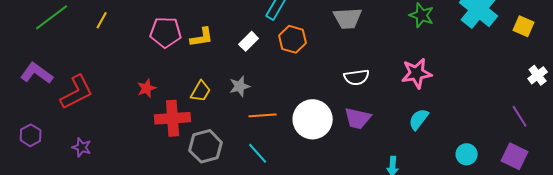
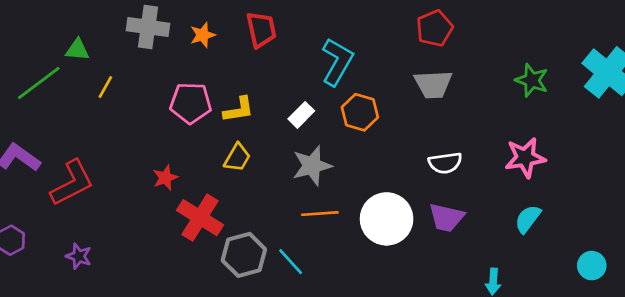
gray star: (240, 86) -> (312, 166), moved, size x1.4
yellow trapezoid: (201, 91) -> (237, 158), moved
red cross: (173, 118) -> (200, 218), turned 36
cyan line: (258, 153) -> (291, 262), moved

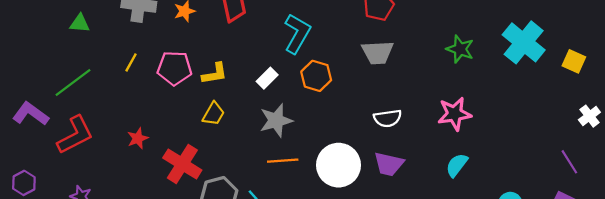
green line: (39, 83) -> (73, 83), moved
yellow line: (105, 87) -> (131, 62), moved
red star: (165, 178) -> (138, 138), moved

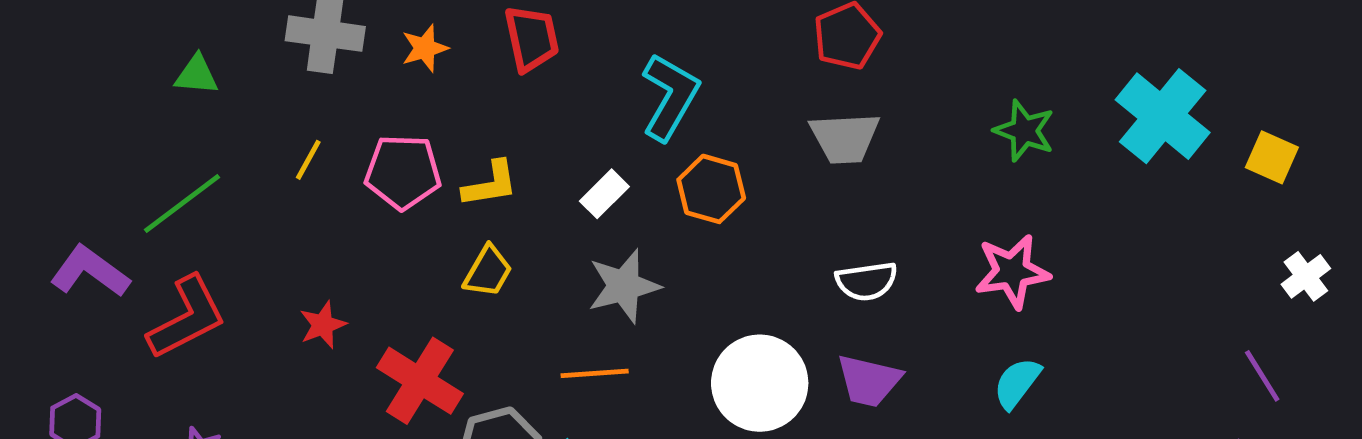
orange line: (283, 161) -> (595, 373), moved

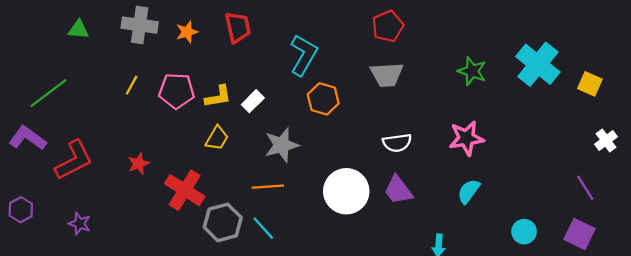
green triangle: (197, 75) -> (78, 30), moved
white rectangle: (604, 194) -> (253, 101), moved
green line: (182, 204) -> (48, 93), moved
purple trapezoid: (869, 381) -> (398, 190), turned 40

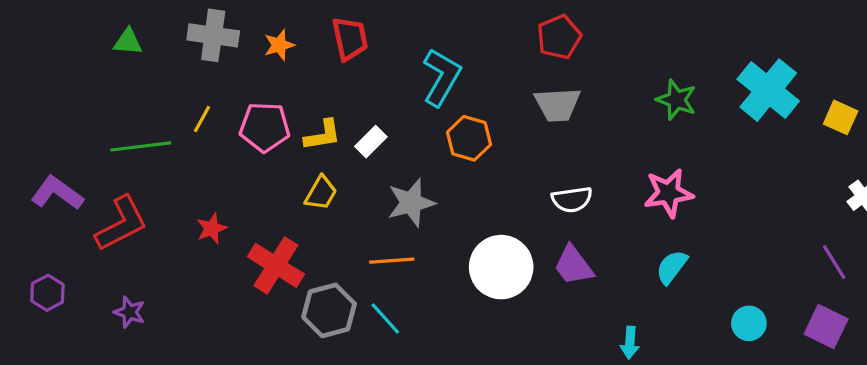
green line: (48, 93) -> (141, 146), moved, turned 30

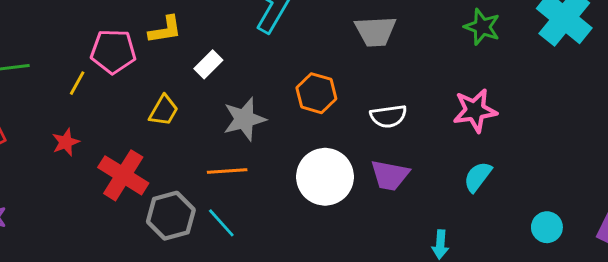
yellow line: (202, 119) -> (77, 83), moved
yellow L-shape: (323, 135) -> (165, 30), moved
orange hexagon: (469, 138) -> (316, 93), moved
purple trapezoid: (574, 265) -> (390, 175), turned -42

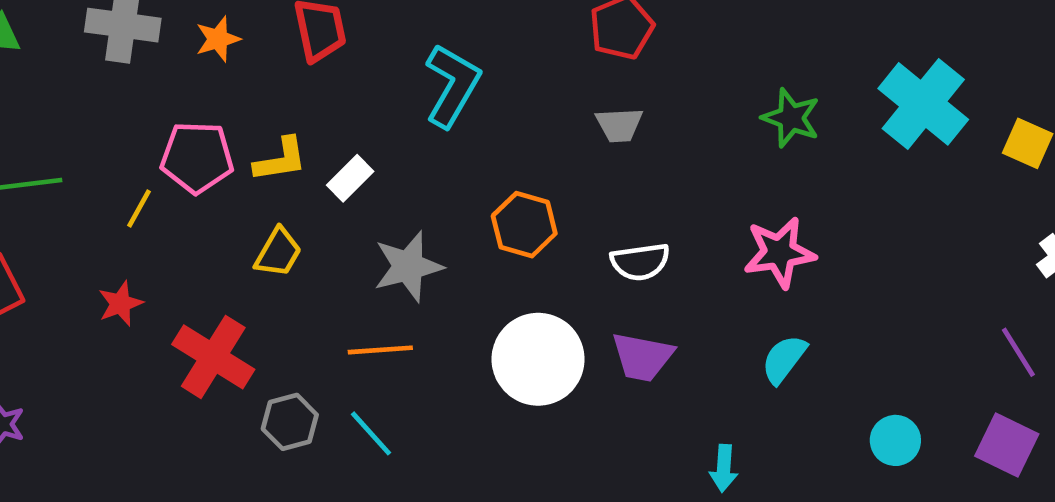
yellow L-shape: (165, 30) -> (281, 160), moved
gray trapezoid: (375, 31) -> (619, 125), size x0.7
gray hexagon: (171, 216) -> (290, 422), size x0.7

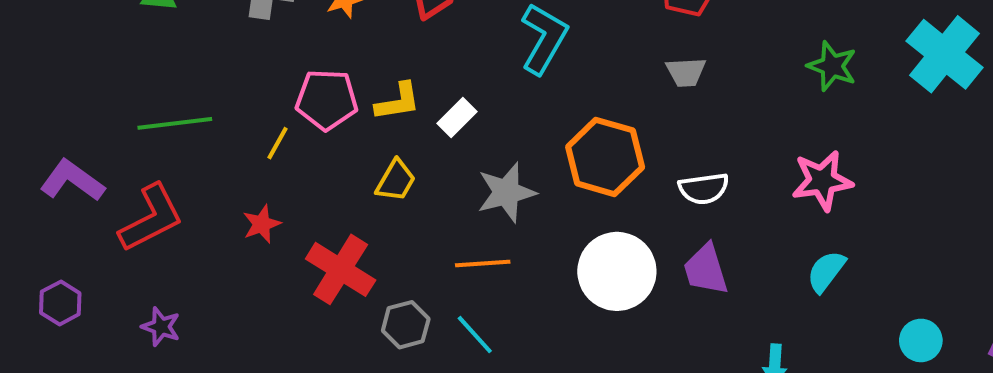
orange hexagon: (524, 225) -> (605, 157), size x1.4
purple trapezoid: (642, 357) -> (706, 269), turned 62

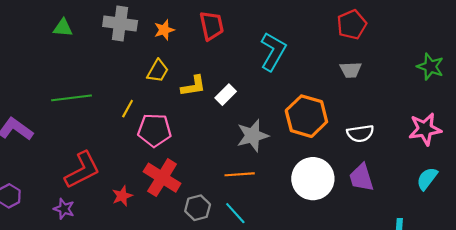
pink pentagon: (327, 100) -> (155, 130), moved
yellow trapezoid: (396, 181) -> (158, 71), moved
red L-shape: (151, 218) -> (82, 170), moved
red star: (262, 224) -> (122, 196), moved

